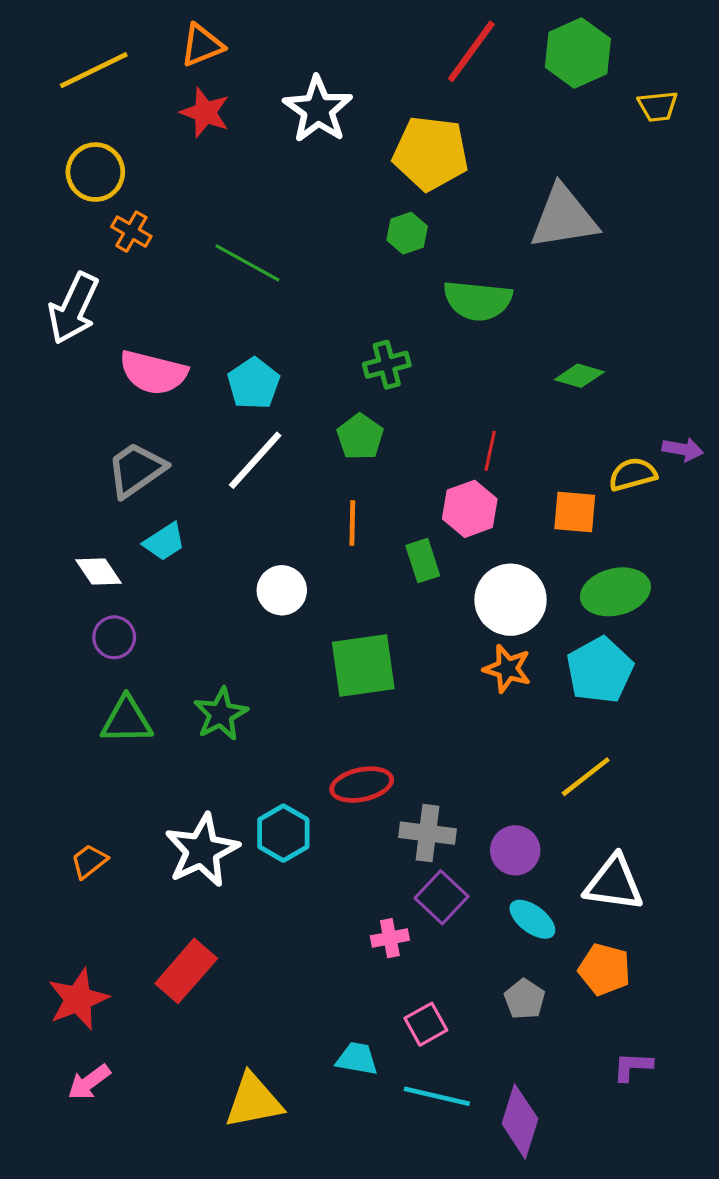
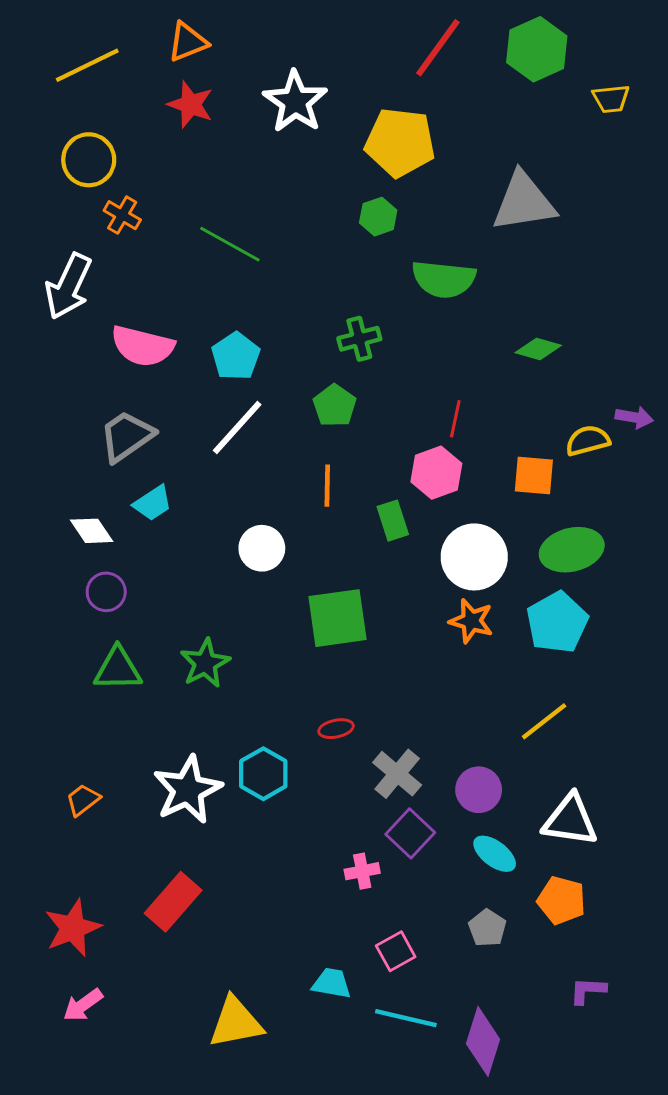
red ellipse: (362, 785) -> (336, 729), size x0.6
gray cross: (427, 833) -> (397, 774), turned 33

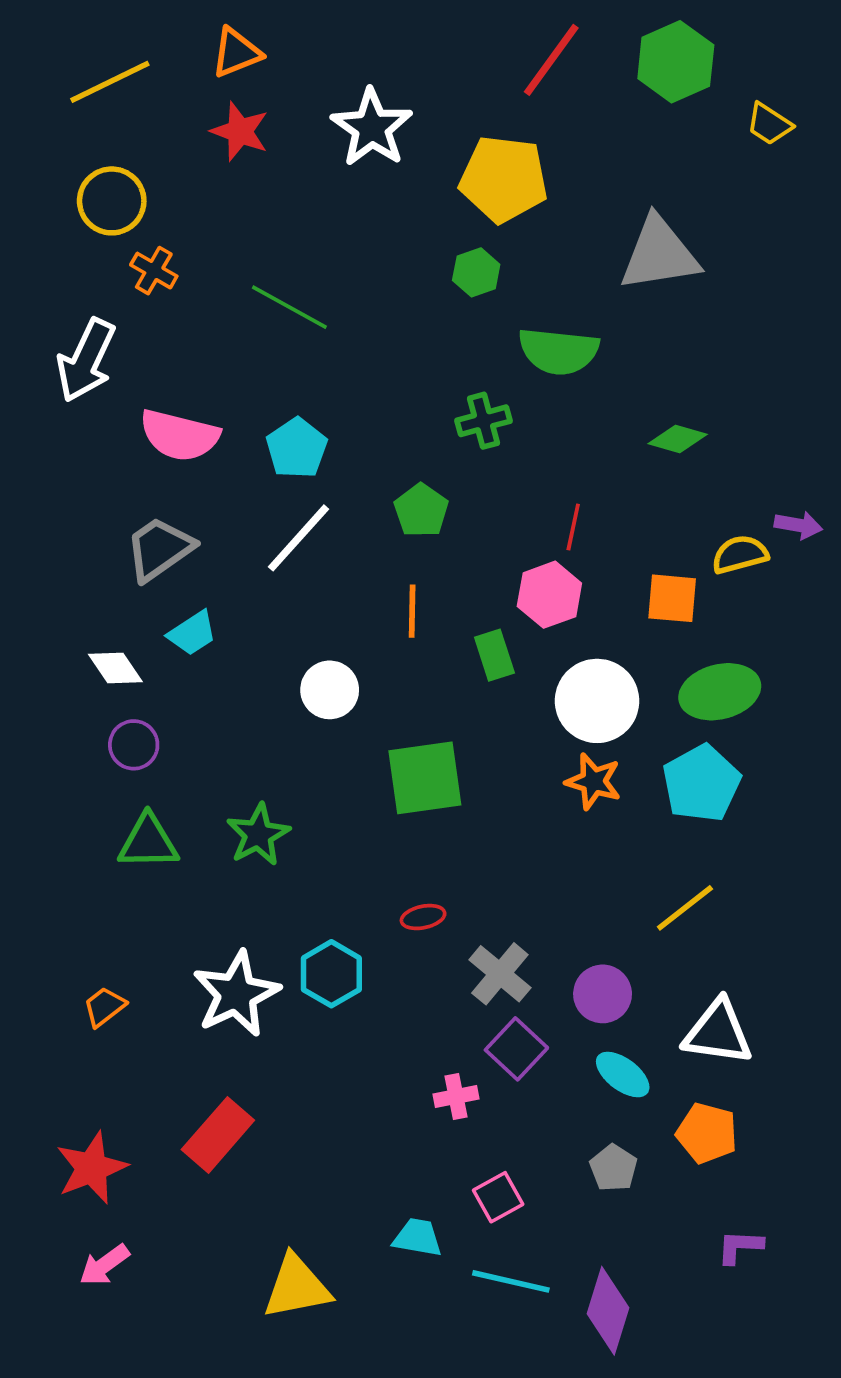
yellow trapezoid: (611, 99) -> (769, 124), turned 39
green cross: (359, 339) -> (483, 421), moved

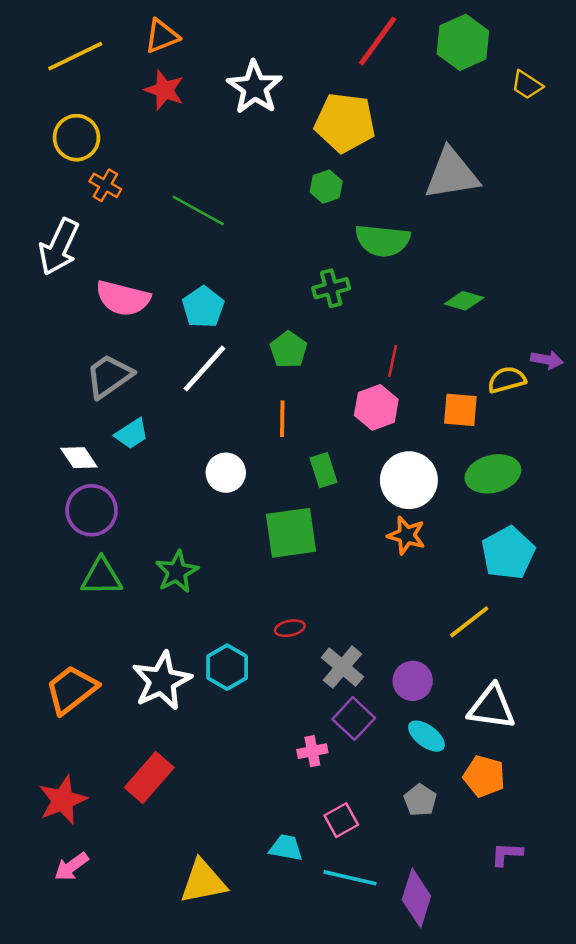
green rectangle: (494, 655) -> (324, 470), moved
purple circle: (134, 745) -> (92, 510), size x1.5
cyan pentagon: (701, 783) -> (508, 553), moved
orange trapezoid: (104, 1007) -> (71, 690), size x1.8

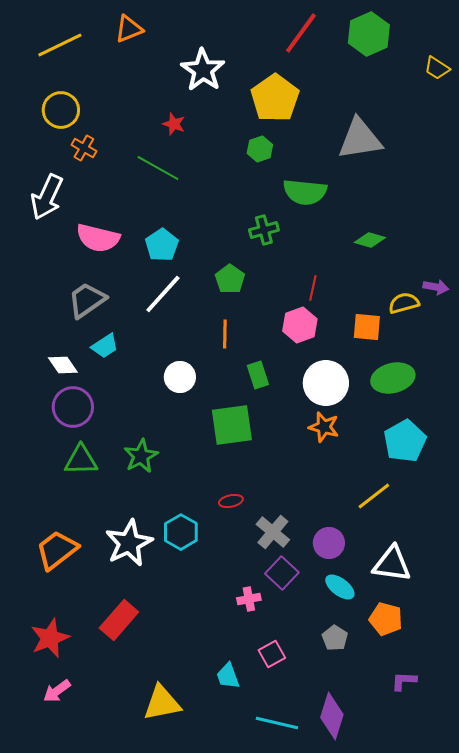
yellow trapezoid: (527, 85) -> (437, 68), moved
red star: (164, 90) -> (174, 124), moved, size x0.7
yellow pentagon: (345, 123) -> (275, 98), turned 30
cyan trapezoid: (286, 848) -> (228, 676), turned -120
cyan line: (350, 878) -> (277, 723), moved

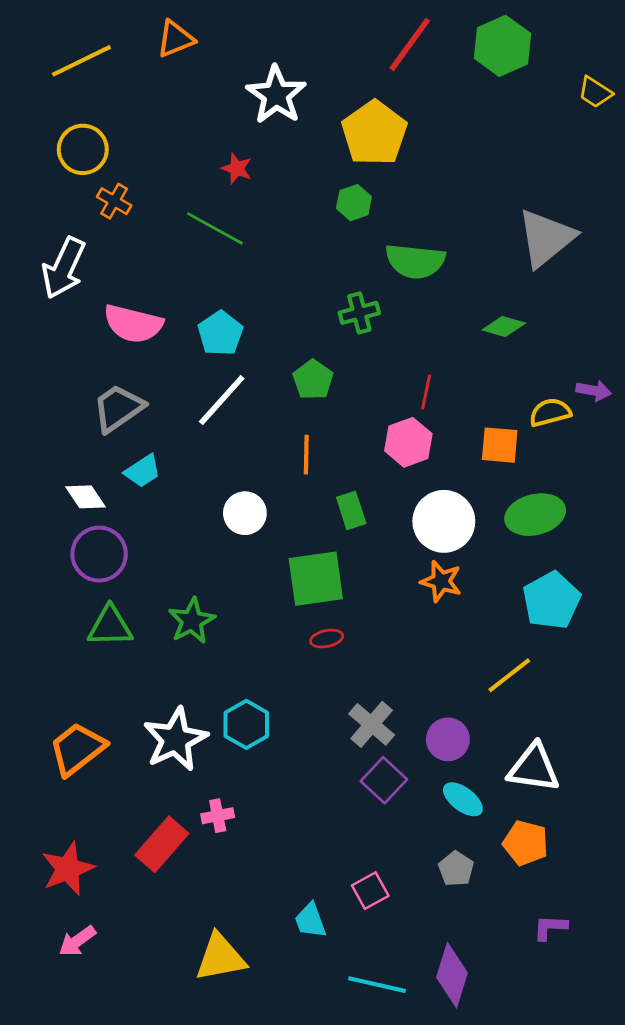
gray triangle: (360, 139) -> (546, 238), moved, turned -30
red ellipse: (231, 501) -> (327, 639), moved
pink cross: (249, 599) -> (218, 816), moved

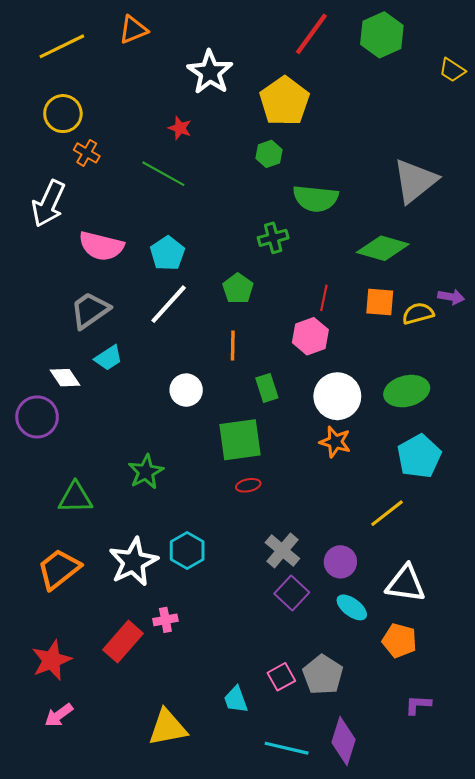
green diamond: (504, 327) -> (383, 248), size x1.6
orange square: (500, 445) -> (380, 302), moved
purple circle: (99, 554) -> (37, 417), moved
green triangle: (110, 626) -> (75, 498), moved
gray pentagon: (456, 869) -> (323, 675), moved, size x1.5

